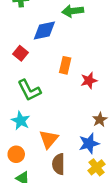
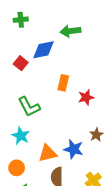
red square: (21, 53) -> (21, 63), moved
orange triangle: (49, 139) -> (48, 153), turned 36
blue star: (89, 143) -> (74, 149), moved, turned 30

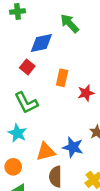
green arrow: (70, 31) -> (70, 23), turned 54
red square: (21, 63) -> (27, 67), moved

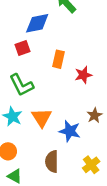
red square: (27, 67) -> (23, 48), turned 32
orange triangle: (46, 152) -> (42, 118), moved, turned -48

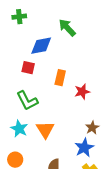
red square: (23, 48) -> (28, 68), turned 32
blue star: (70, 131) -> (84, 148), moved, turned 30

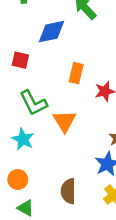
red square: (28, 68) -> (20, 60), moved
orange triangle: (45, 130) -> (64, 121), moved

